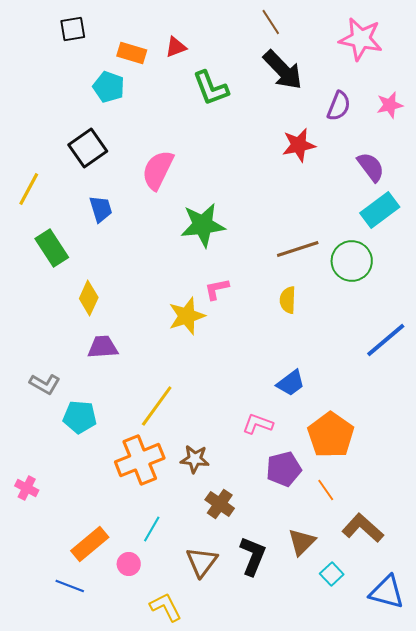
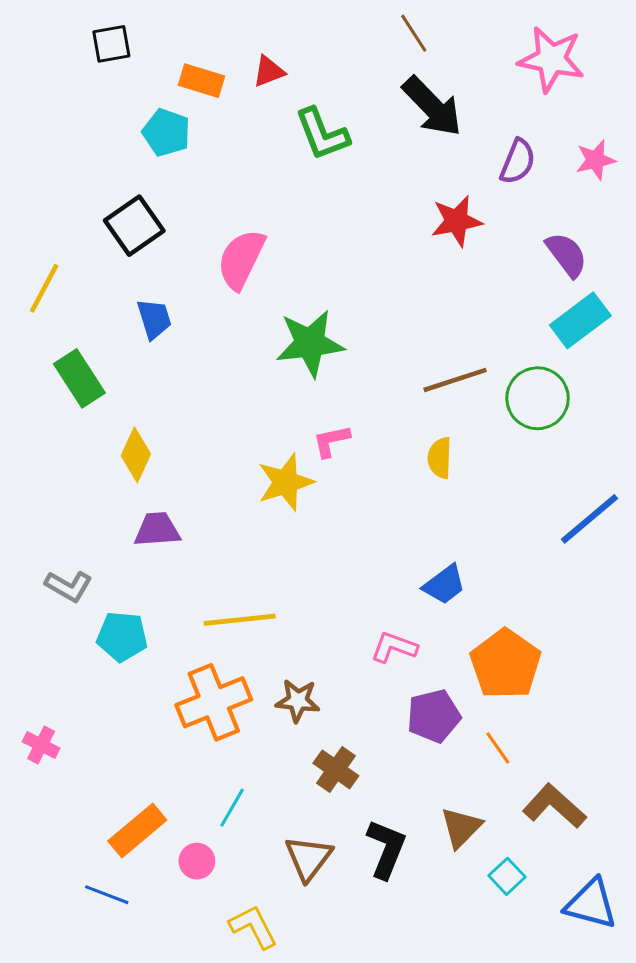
yellow line: (157, 406) -> (240, 620), turned 48

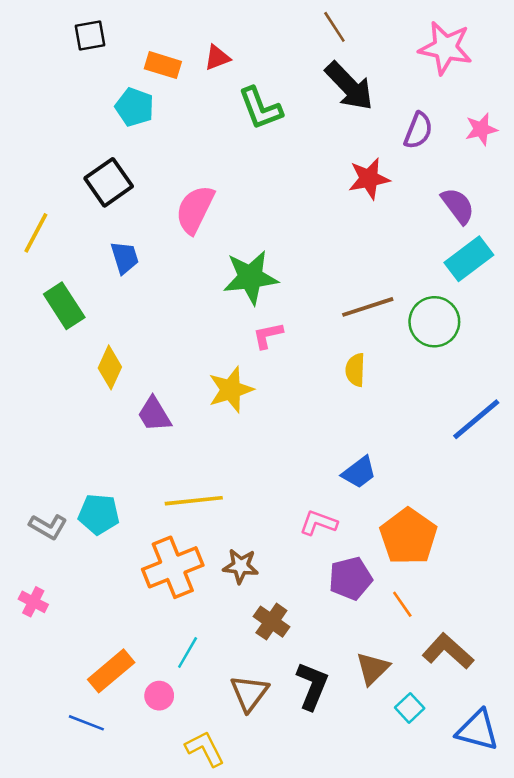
pink L-shape: (331, 441) -> (268, 335), moved
purple trapezoid: (157, 530) -> (154, 414), moved, turned -117
gray L-shape: (69, 586) -> (48, 527), moved

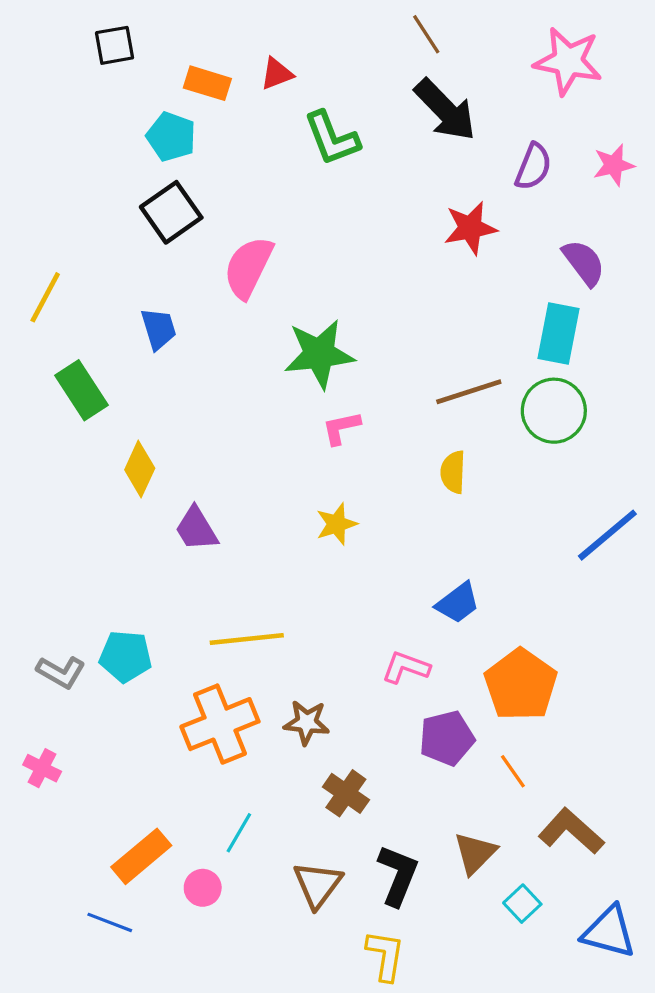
black square: (109, 182) -> (171, 212), moved
cyan rectangle: (469, 259) -> (559, 334), moved, turned -42
yellow star: (231, 390) -> (337, 524), moved, size x0.7
yellow L-shape: (205, 749) -> (385, 956), moved, turned 36

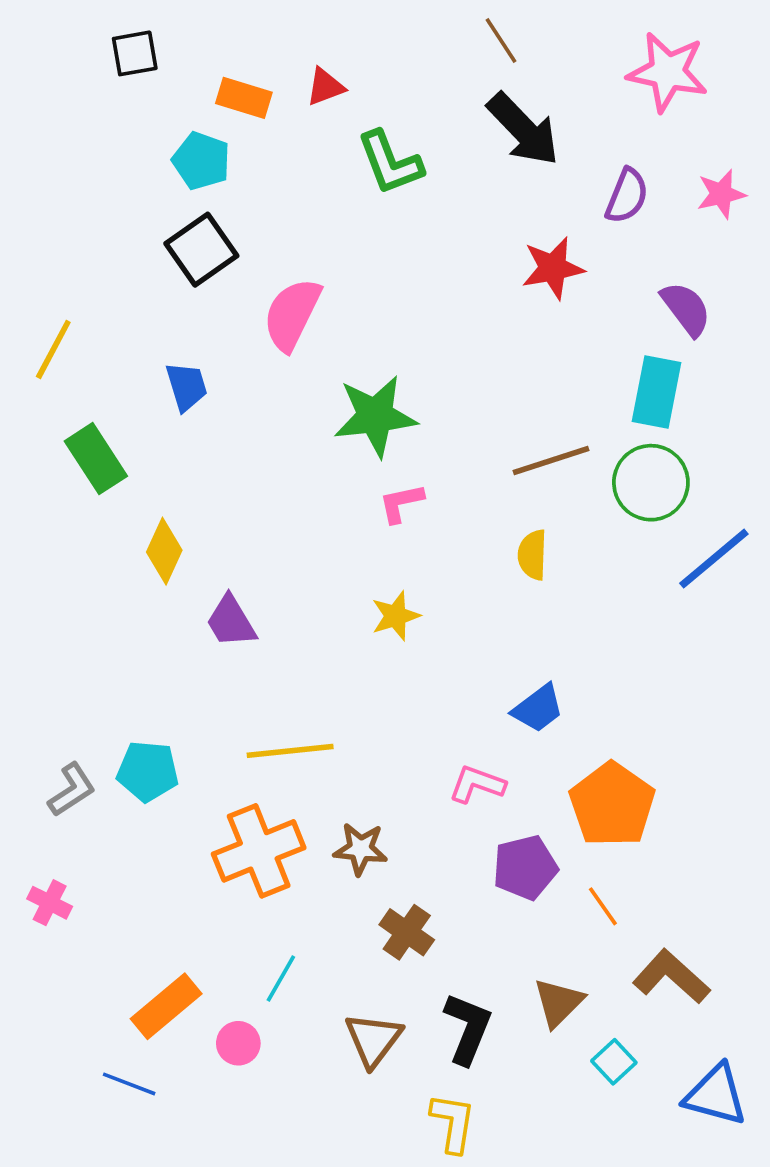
blue line: (607, 535) -> (714, 559), moved
gray L-shape: (61, 672) -> (72, 790), turned -63

